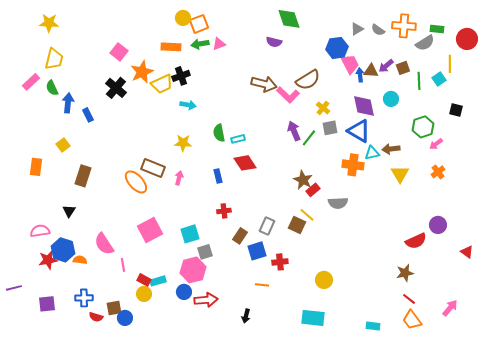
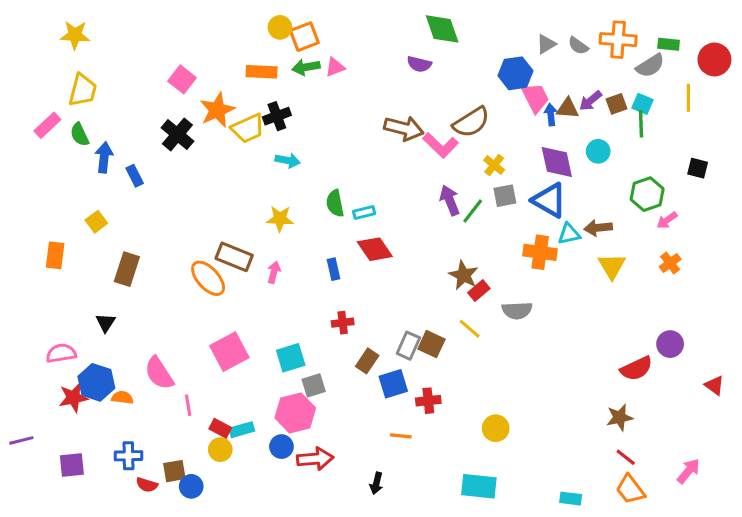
cyan square: (439, 79) -> (643, 104), moved, turned -32
brown square: (297, 225) -> (431, 344), moved

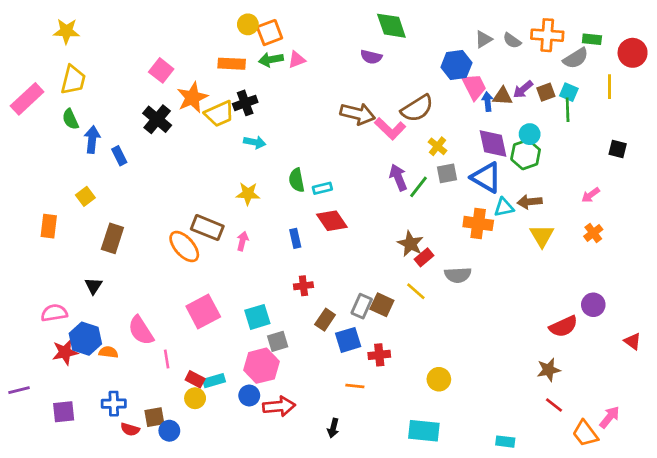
pink rectangle: (47, 125) -> (27, 99), moved, size x1.4
green hexagon: (647, 194) -> (526, 154), moved
orange trapezoid: (630, 489) -> (585, 433), moved

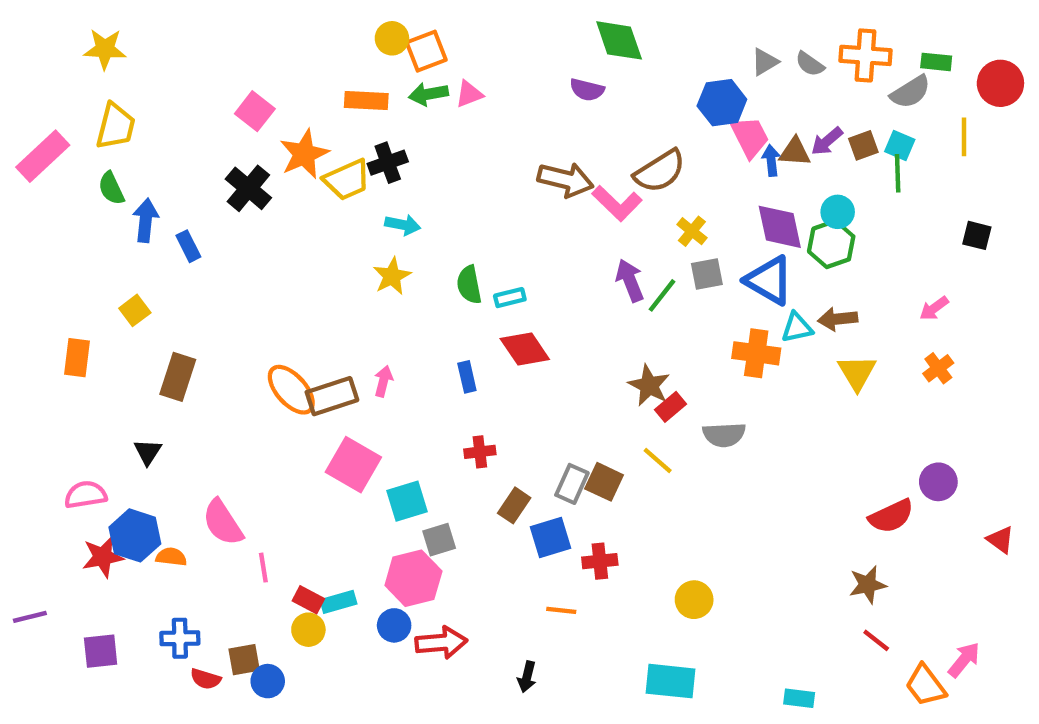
yellow star: (248, 194) -> (392, 276), moved, turned -30
brown rectangle: (207, 228) -> (332, 396), moved, turned -40
pink square: (203, 312) -> (353, 465), moved, turned -32

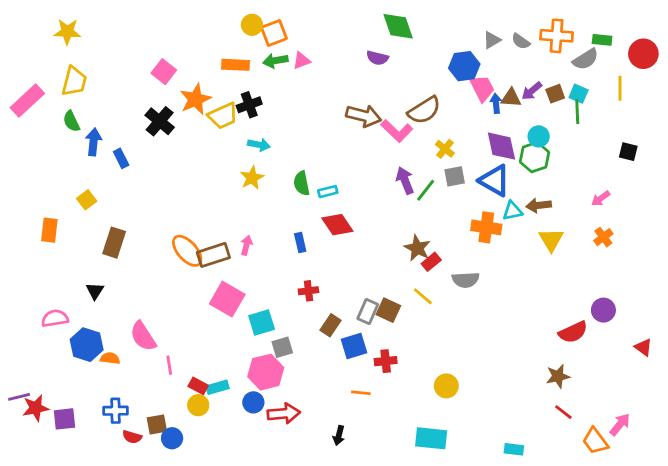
red star: (103, 557) -> (36, 408), moved

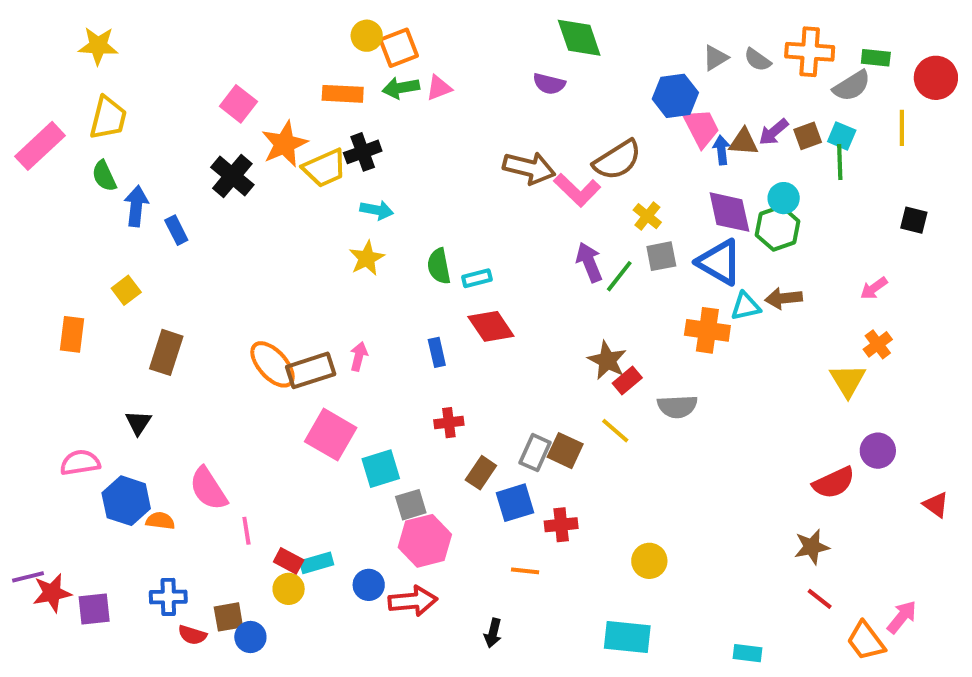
yellow triangle: (551, 240) -> (848, 380), moved
pink hexagon: (266, 372) -> (425, 541), moved

